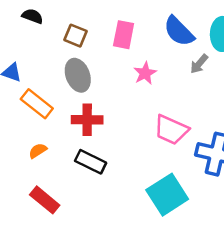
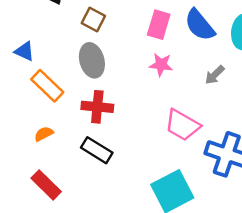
pink rectangle: (124, 35) -> (159, 25), moved
gray arrow: (199, 64) -> (215, 75), moved
pink star: (145, 73) -> (161, 65), turned 30

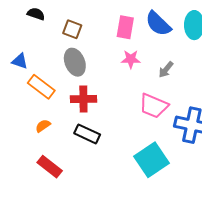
gray arrow: (215, 75) -> (166, 70), moved

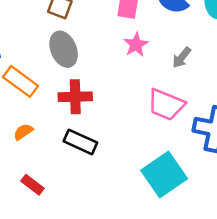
pink star: (131, 59) -> (136, 45), turned -30
red rectangle: (50, 167) -> (32, 185), size x0.7

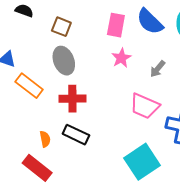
orange semicircle: (23, 132) -> (45, 139), moved, turned 112
red rectangle: (32, 185) -> (37, 168), size x1.6

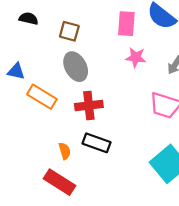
pink star: (121, 58) -> (136, 57), turned -30

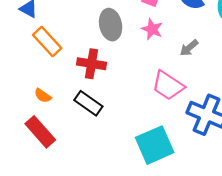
gray ellipse: (76, 67) -> (111, 25), moved
orange semicircle: (65, 151) -> (43, 96), moved, turned 126

